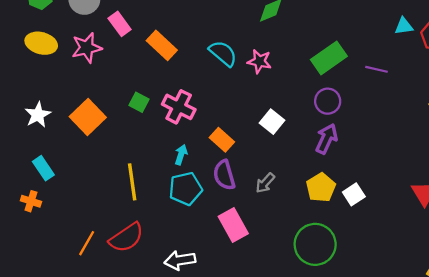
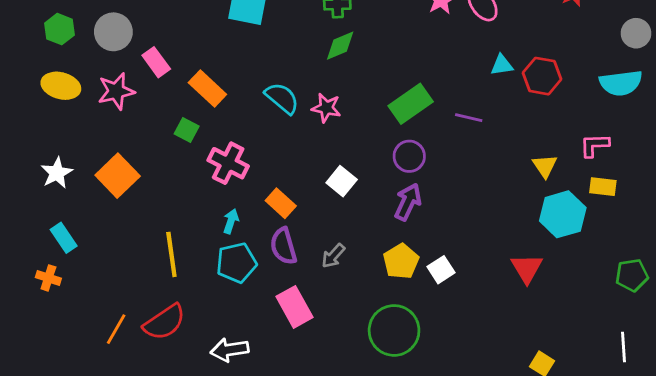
green square: (139, 102) -> (187, 130), moved

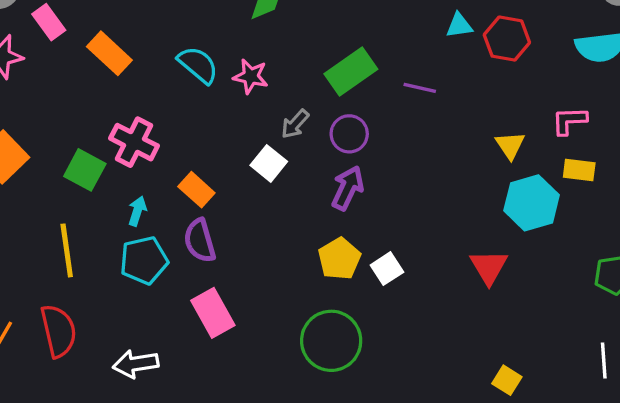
green square: (187, 130) -> (85, 170), moved, size x1.4
gray arrow: (333, 256) -> (295, 124), moved
red semicircle: (165, 322) -> (58, 331), turned -69

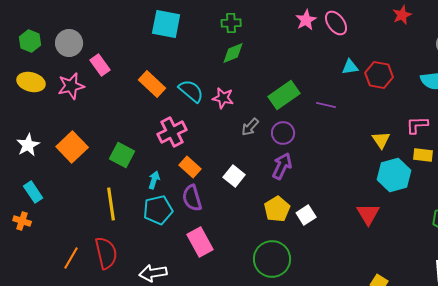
orange rectangle: (109, 53) -> (152, 84), moved
pink cross: (134, 142) -> (172, 132), moved, turned 36
white square: (269, 163) -> (234, 176), moved

